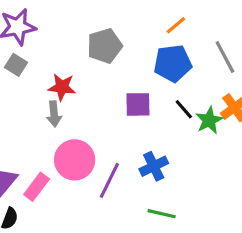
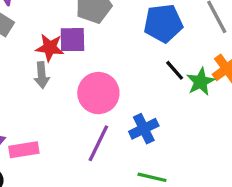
purple square: (138, 104) -> (72, 40), moved
pink circle: (75, 160) -> (98, 93), moved
pink rectangle: (37, 187) -> (24, 150), turned 44

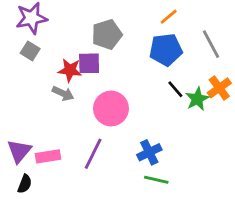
gray arrow: (42, 75) -> (63, 93), turned -60
blue cross: (144, 129) -> (149, 152), moved
purple line: (98, 143) -> (93, 154), moved

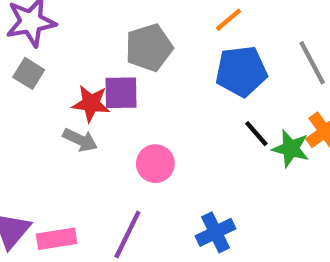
orange line: (169, 17) -> (228, 20), moved
green star: (197, 99) -> (291, 149), turned -30
pink circle: (111, 109) -> (155, 164), size x0.7

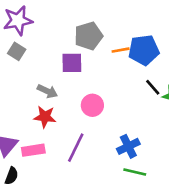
orange line: (228, 20) -> (121, 50), moved, turned 30
red star: (91, 103) -> (45, 117), moved

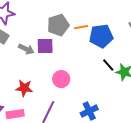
orange line: (121, 50) -> (81, 27), moved
gray arrow: (47, 91) -> (26, 49), moved

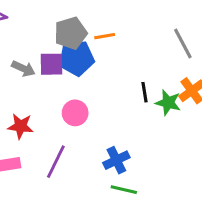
blue pentagon: (101, 36) -> (77, 58), moved
black line: (108, 65) -> (144, 92), turned 32

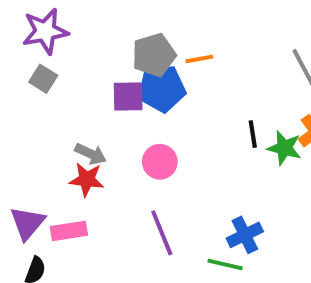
gray arrow: (23, 69) -> (91, 154), moved
blue cross: (116, 160) -> (245, 235), moved
purple line: (56, 162) -> (162, 233), moved, turned -48

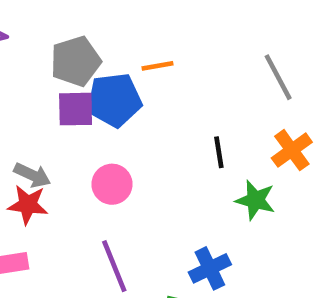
gray pentagon: (154, 55) -> (76, 61), moved
green star: (284, 148) -> (255, 200), moved

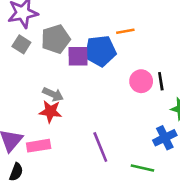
gray pentagon: (76, 61) -> (56, 39), moved
pink circle: (112, 184) -> (141, 81), moved
blue cross: (210, 268) -> (165, 138), moved

